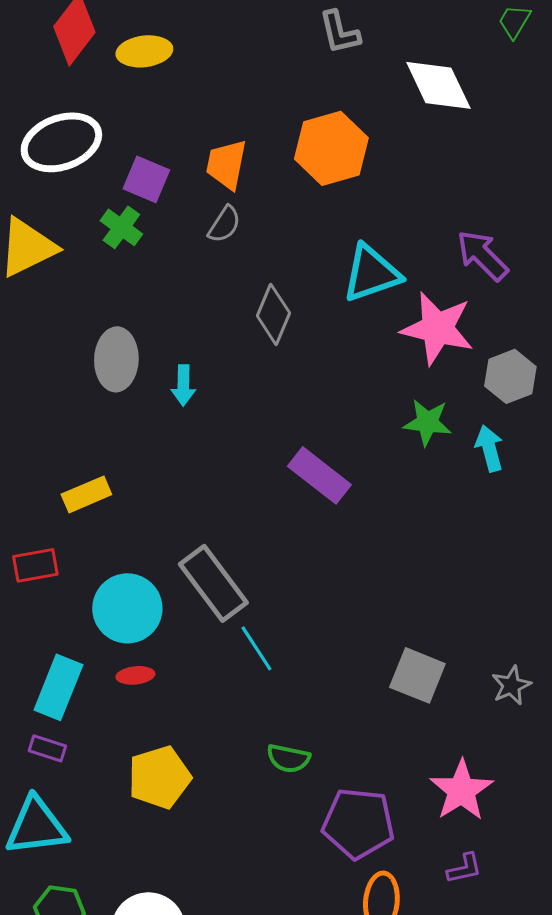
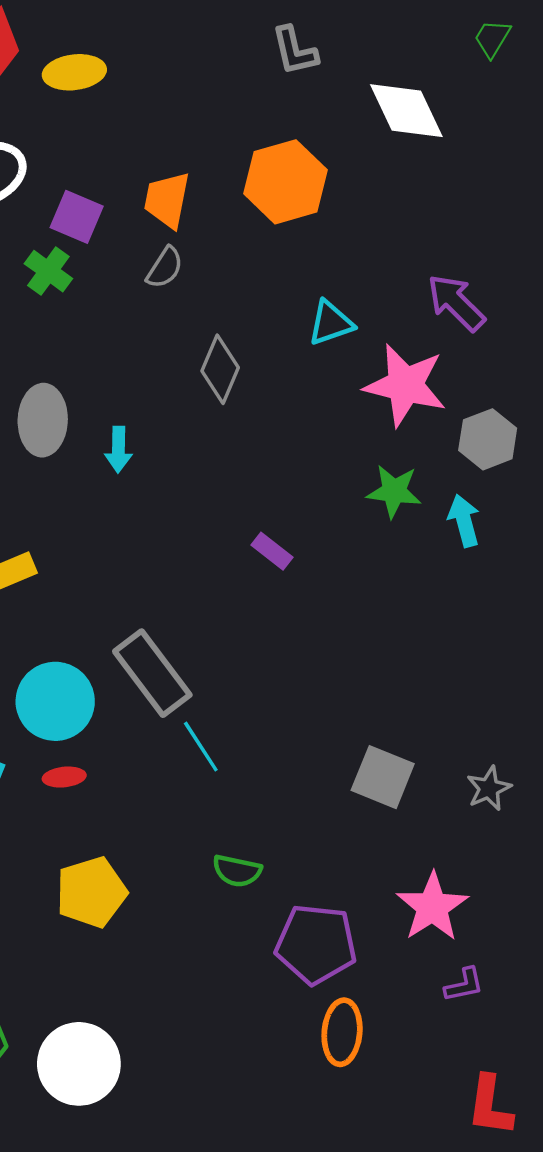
cyan triangle: (371, 273) -> (331, 323), size x0.7
purple rectangle: (319, 475) -> (272, 551), size x0.6
purple L-shape: (464, 868) -> (464, 985), moved

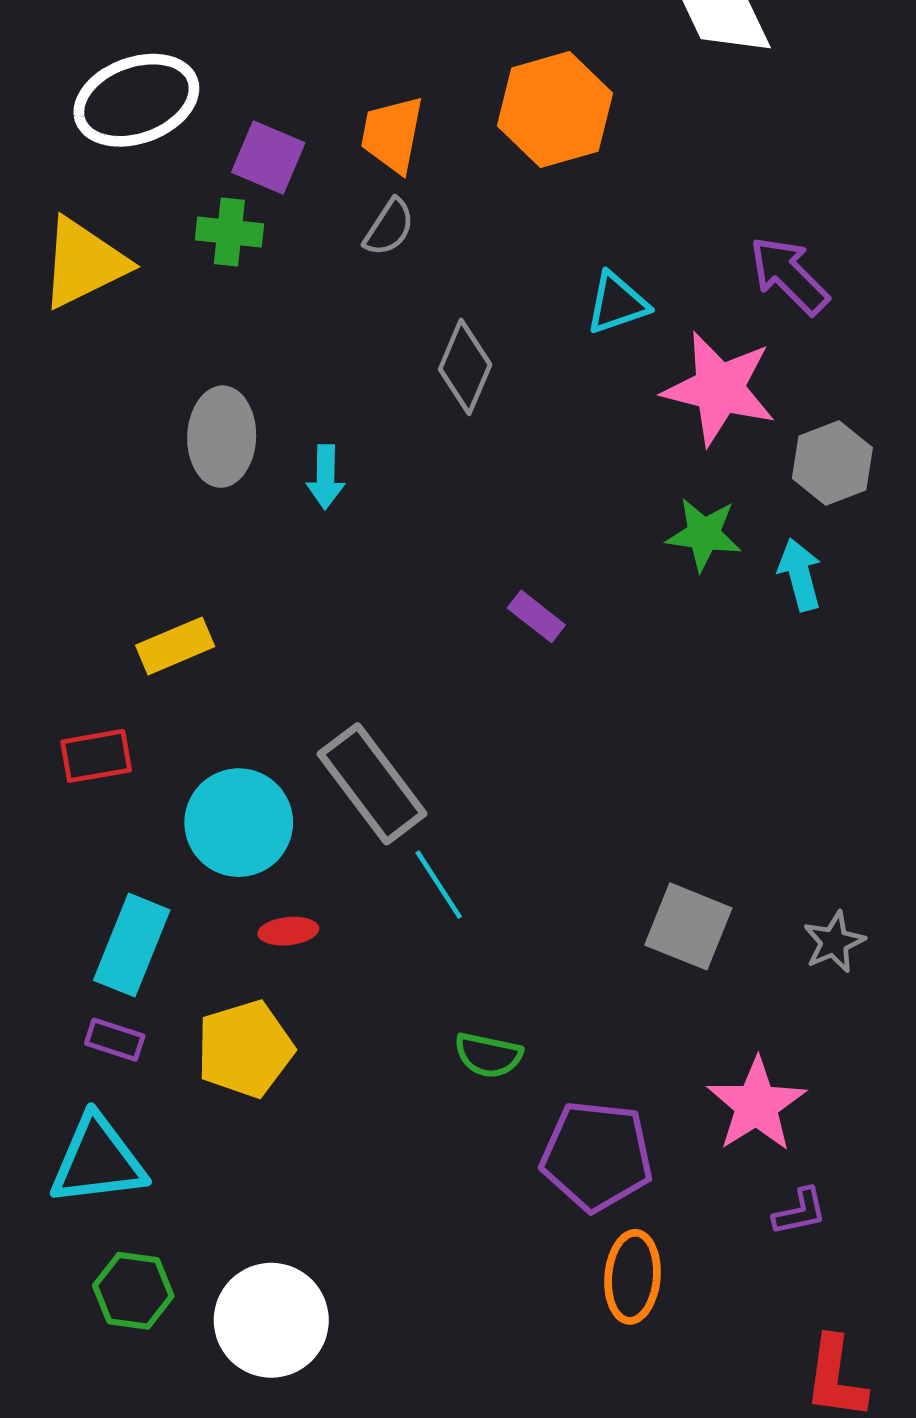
green cross: (48, 271) -> (229, 232), turned -30
red ellipse: (64, 777) -> (288, 931), moved
yellow pentagon: (91, 892) -> (245, 1049), moved

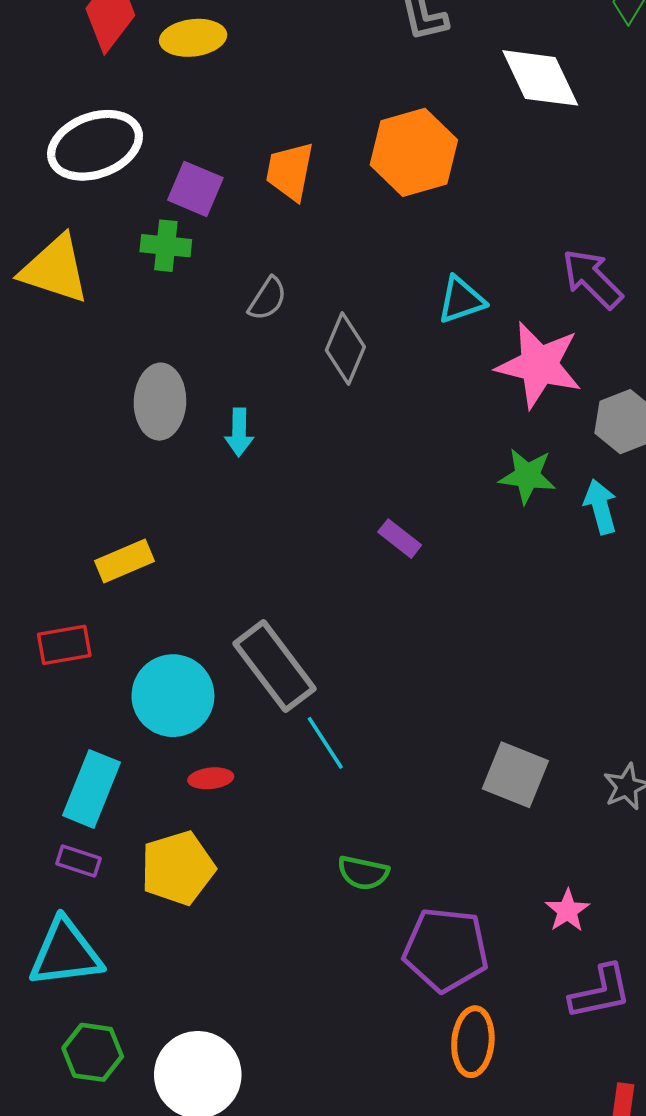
gray semicircle: (389, 227) -> (267, 299), moved
yellow triangle: (84, 263) -> (55, 269), turned 44
pink star: (756, 1105) -> (567, 911), size x0.6
purple L-shape: (800, 1212) -> (600, 992), size x1.5

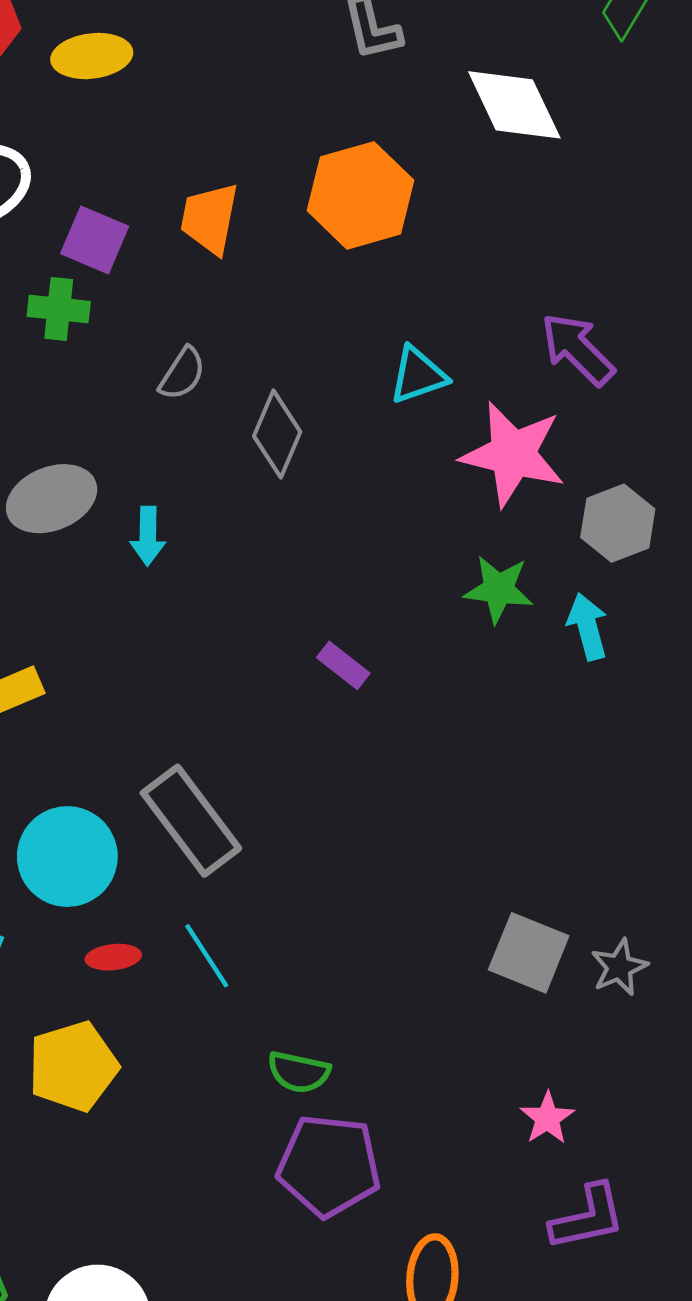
gray ellipse: (160, 402) -> (52, 499), turned 66
cyan line: (325, 743) -> (207, 956), moved
gray square: (515, 775) -> (529, 953), moved
purple pentagon: (446, 950) -> (329, 1166), moved

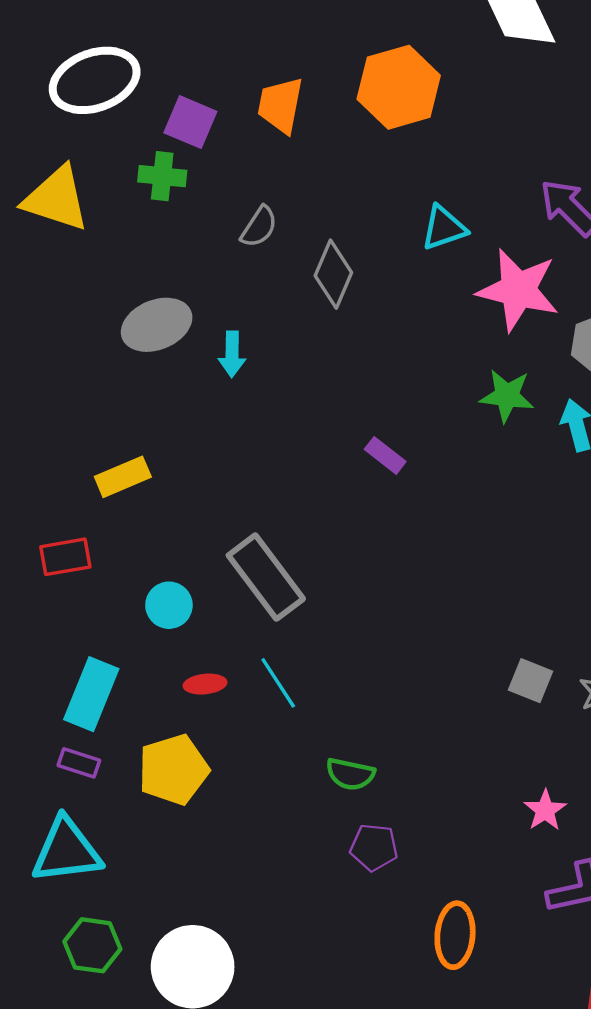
cyan circle: (67, 857) -> (169, 605), size x0.6
gray square: (529, 953) -> (530, 681), size x0.7
purple pentagon: (329, 1166) -> (374, 847), size x0.6

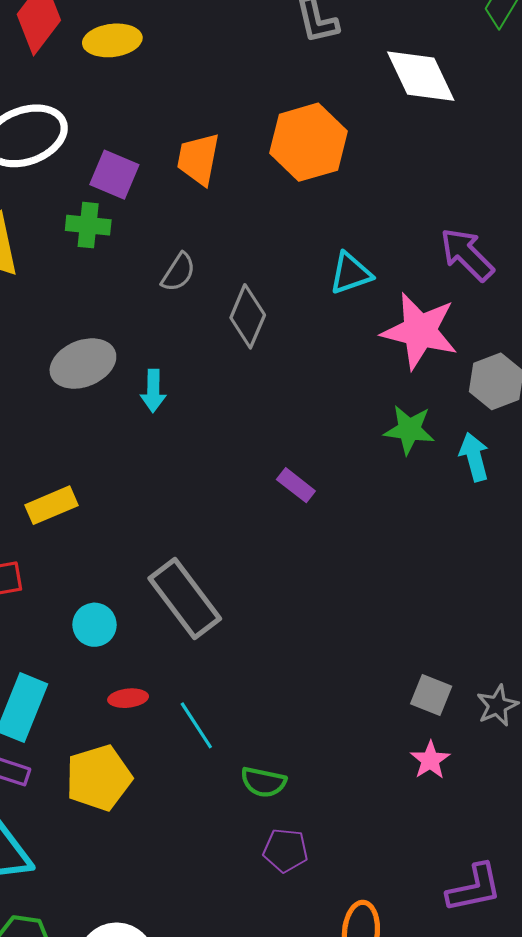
cyan line: (278, 683) -> (196, 725), moved
pink star: (545, 810) -> (430, 760), moved

